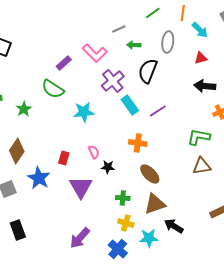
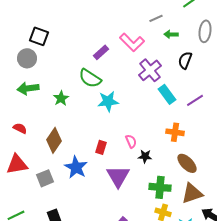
black semicircle: (148, 71) -> (185, 60), size x0.7
cyan star: (84, 112) -> (108, 101), moved
green cross: (123, 198) -> (160, 187), size x1.5

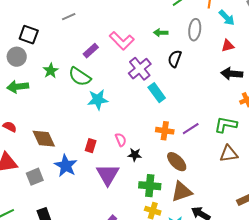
gray line: (156, 18) -> (69, 17), moved
green star: (61, 98) -> (51, 71), moved
purple line: (195, 100) -> (191, 129), moved
brown diamond: (54, 140) -> (44, 139), turned -60

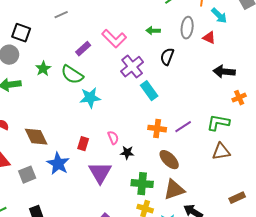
red triangle: (228, 46) -> (209, 38), moved, turned 40

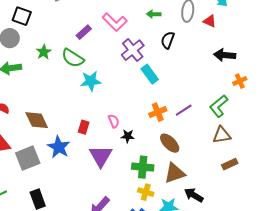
green L-shape: (218, 123) -> (219, 106), turned -50
orange cross: (157, 129) -> (158, 112), turned -30
gray square: (27, 175) -> (28, 158), size x1.4
brown rectangle: (237, 198) -> (230, 164), moved

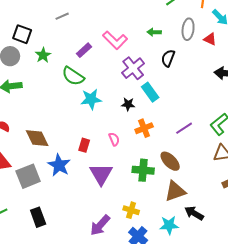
green star: (44, 52) -> (43, 55), moved
orange cross: (158, 112) -> (144, 128), moved
black star: (128, 136) -> (128, 104), moved
green cross: (143, 167) -> (143, 170), moved
yellow cross: (146, 192) -> (131, 210), moved

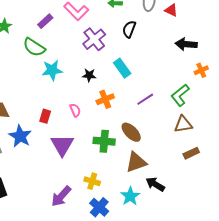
cyan rectangle: (150, 92) -> (122, 68), moved
cyan star: (169, 225) -> (130, 196), turned -30

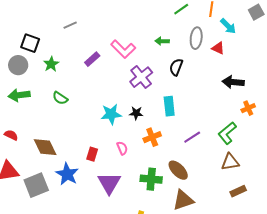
green semicircle: (34, 47) -> (60, 98), moved, size x0.7
cyan rectangle: (122, 68) -> (169, 106), turned 30
cyan star: (52, 70) -> (111, 114), moved

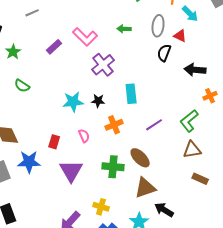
black semicircle: (176, 67) -> (164, 53), moved
blue star: (67, 174) -> (29, 162), turned -30
brown rectangle: (238, 191) -> (200, 179), turned 49

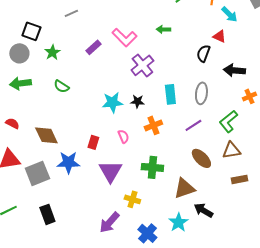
gray ellipse: (158, 26) -> (201, 93), moved
brown ellipse: (140, 158) -> (201, 158), moved
brown rectangle: (200, 179) -> (239, 179), turned -35
yellow cross: (101, 207) -> (132, 199), moved

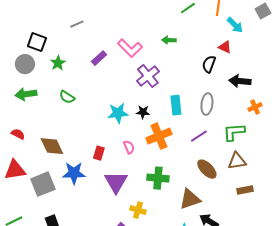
green L-shape: (228, 121) -> (234, 132), turned 35
orange cross: (153, 125) -> (159, 136), size x1.4

